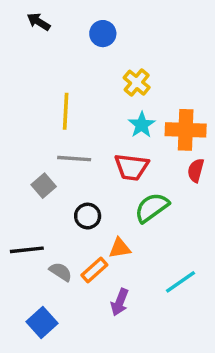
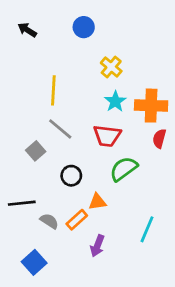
black arrow: (39, 22) -> (27, 30), moved
gray line: (74, 159) -> (60, 129), turned 36
cyan line: (181, 282) -> (147, 229), turned -32

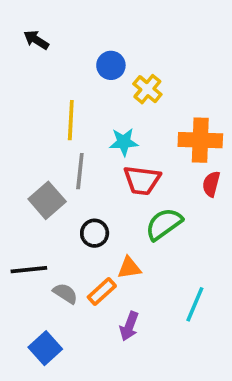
blue circle: (84, 27) -> (111, 65), moved
cyan star: (115, 101) -> (124, 142), moved, turned 30
gray line: (60, 129) -> (80, 171), turned 56
gray square: (36, 151) -> (47, 200), size x1.4

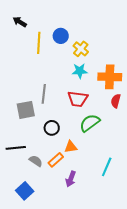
yellow line: (71, 120) -> (39, 43), moved
cyan star: (124, 142) -> (80, 71), moved
gray square: (47, 200) -> (26, 110), turned 30

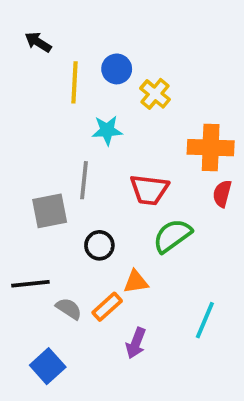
cyan star: (80, 71) -> (107, 130), moved

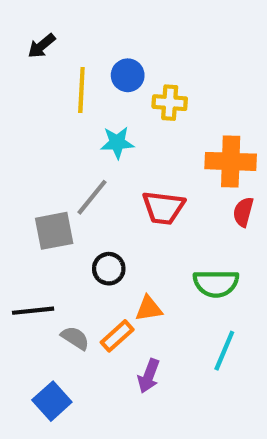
black arrow: (38, 42) -> (41, 46), turned -72
yellow cross: (155, 94) -> (170, 103), turned -36
gray line: (84, 180) -> (92, 197), turned 33
green semicircle: (172, 236) -> (216, 283), moved, turned -144

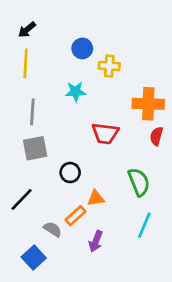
yellow line: (81, 90) -> (26, 63), moved
gray line: (92, 197) -> (32, 112), moved, turned -35
green semicircle: (216, 283) -> (139, 182), turned -112
black line: (33, 311) -> (22, 200), turned -40
gray semicircle: (75, 338) -> (53, 229), moved

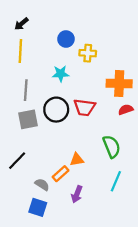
red semicircle: (156, 136) -> (126, 110), turned 56
black circle: (70, 173) -> (56, 110), moved, size x1.5
blue square: (34, 257) -> (38, 207), moved, turned -30

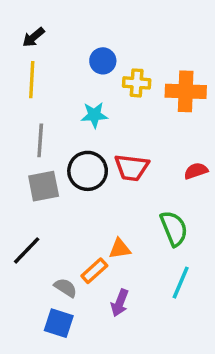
orange cross: (119, 84) -> (186, 91), moved

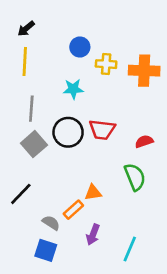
red semicircle: (196, 171) -> (144, 141), moved
gray square: (44, 186) -> (34, 144), turned -30
cyan line: (181, 283) -> (130, 249), moved

